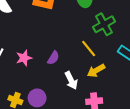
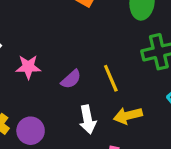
yellow line: (89, 49) -> (111, 78), moved

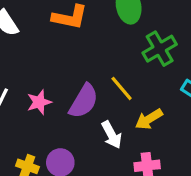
purple semicircle: (71, 79) -> (84, 101), size x1.6

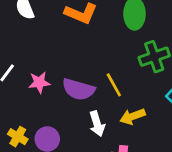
purple semicircle: (84, 101) -> (78, 89), turned 64

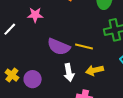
pink star: (39, 82) -> (35, 15), moved
yellow line: (114, 85) -> (84, 46), turned -54

